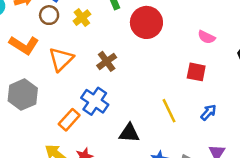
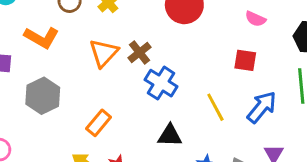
orange triangle: (61, 59) -> (104, 53), moved
blue cross: (95, 101) -> (161, 83), moved
blue arrow: (208, 112) -> (262, 107), size x1.6

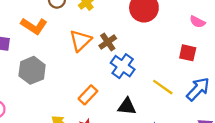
yellow line: (215, 107) -> (163, 87), turned -30
orange rectangle: (99, 123) -> (88, 95), moved

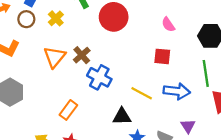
pink semicircle: (197, 22) -> (168, 25), turned 35
blue arrow: (198, 89) -> (177, 91), turned 60
black triangle: (127, 106) -> (122, 116), moved

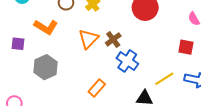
yellow line: (142, 93) -> (164, 79), turned -66

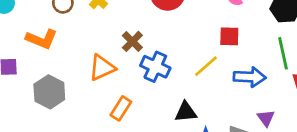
orange triangle: (88, 39) -> (102, 68), moved, turned 30
yellow line: (164, 79) -> (206, 66), moved

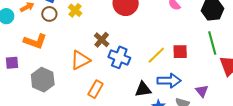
red square: (229, 36) -> (180, 52), moved
blue arrow: (250, 77) -> (169, 81), moved

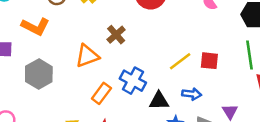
blue cross: (119, 57) -> (133, 81), moved
blue arrow: (169, 81) -> (192, 94), size x0.7

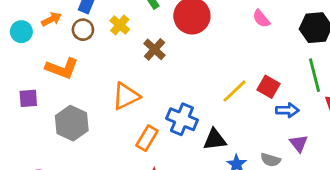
brown cross: (116, 35) -> (154, 49), moved
red square: (209, 61) -> (268, 87), turned 30
blue arrow: (192, 94) -> (287, 110), moved

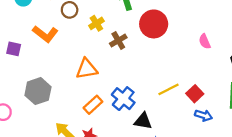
yellow cross: (120, 25) -> (96, 23), moved
gray hexagon: (72, 123) -> (38, 91), moved

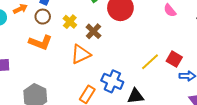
orange L-shape: (45, 34) -> (40, 42), moved
orange triangle: (87, 69) -> (81, 54), moved

